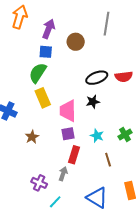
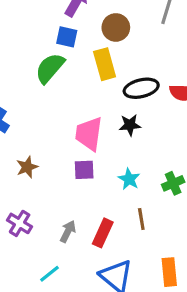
yellow rectangle: (43, 98) -> (105, 64), moved
red rectangle: (74, 155) -> (103, 233), moved
purple cross: (39, 183) -> (20, 223), moved

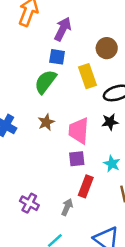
brown circle: (116, 27) -> (107, 48), moved
brown star: (27, 167) -> (46, 122), moved
red rectangle: (103, 233) -> (86, 186), moved

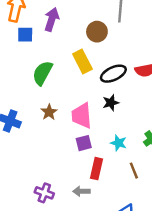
blue square: (57, 57) -> (25, 35), moved
gray arrow: (67, 207) -> (81, 191), turned -105

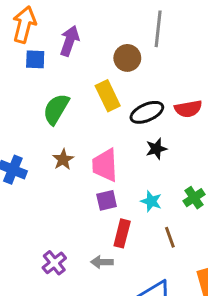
black star: (111, 103) -> (156, 149), moved
purple cross: (44, 193) -> (54, 263), turned 30

